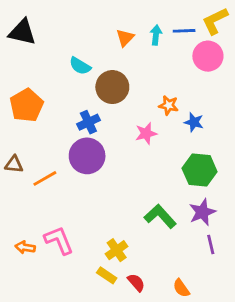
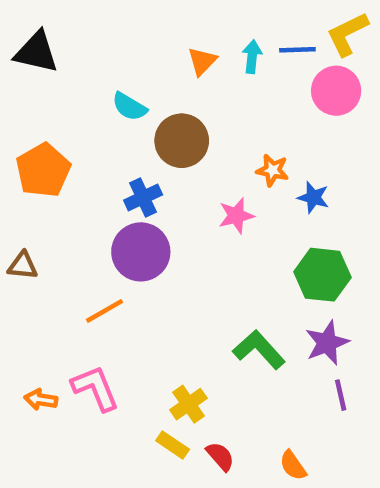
orange line: (45, 178) -> (104, 311), moved

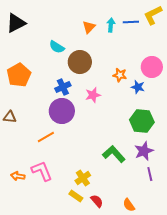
black triangle: (36, 52) -> (16, 23), turned -40
pink circle: (336, 91) -> (152, 67), moved
pink star: (236, 216) -> (93, 95), moved

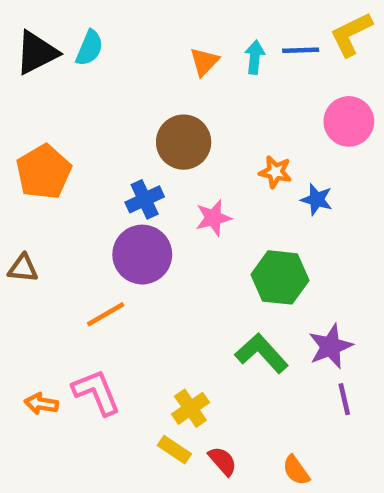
cyan semicircle: (57, 47) -> (89, 48), moved, turned -98
pink circle: (152, 67) -> (349, 121), moved
green hexagon: (142, 121) -> (280, 277), moved

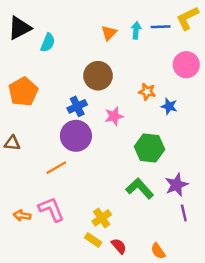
cyan semicircle: (89, 48) -> (48, 43), moved

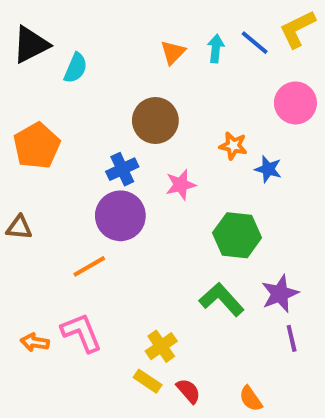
blue line: (161, 27) -> (255, 43), turned 42

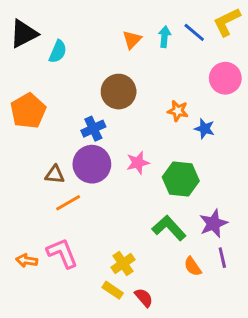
pink star: (181, 185) -> (138, 163), moved
brown triangle: (19, 227) -> (55, 175), moved
orange semicircle: (251, 399) -> (193, 266), moved

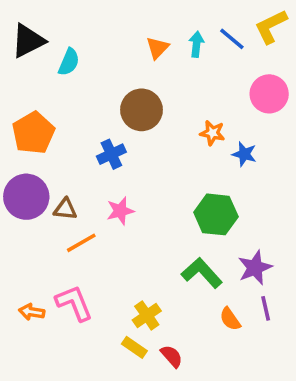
pink star: (138, 163) -> (120, 211), moved
purple circle: (92, 164) -> (26, 197), moved

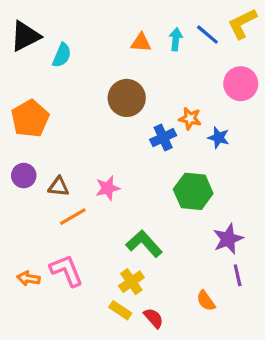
orange triangle: (157, 48) -> (141, 43), turned 50
blue cross: (111, 154) -> (163, 138), moved
purple circle: (26, 197) -> (24, 176), size x0.6
green L-shape: (202, 273) -> (144, 244), moved
orange semicircle: (230, 319) -> (206, 301), moved

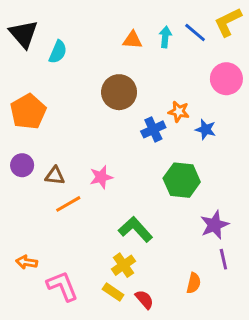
black triangle: (25, 36) -> (24, 34), turned -44
pink L-shape: (67, 271) -> (62, 286), moved
orange semicircle: (206, 301) -> (194, 283), turned -132

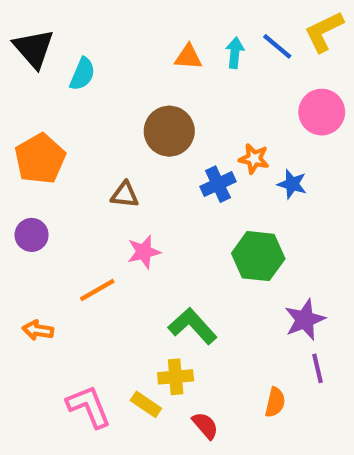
brown triangle: (55, 176) -> (125, 195), moved
orange arrow: (27, 262) -> (38, 330), moved
yellow cross: (124, 265) -> (176, 377), turned 30
yellow rectangle: (113, 292) -> (146, 404), moved

